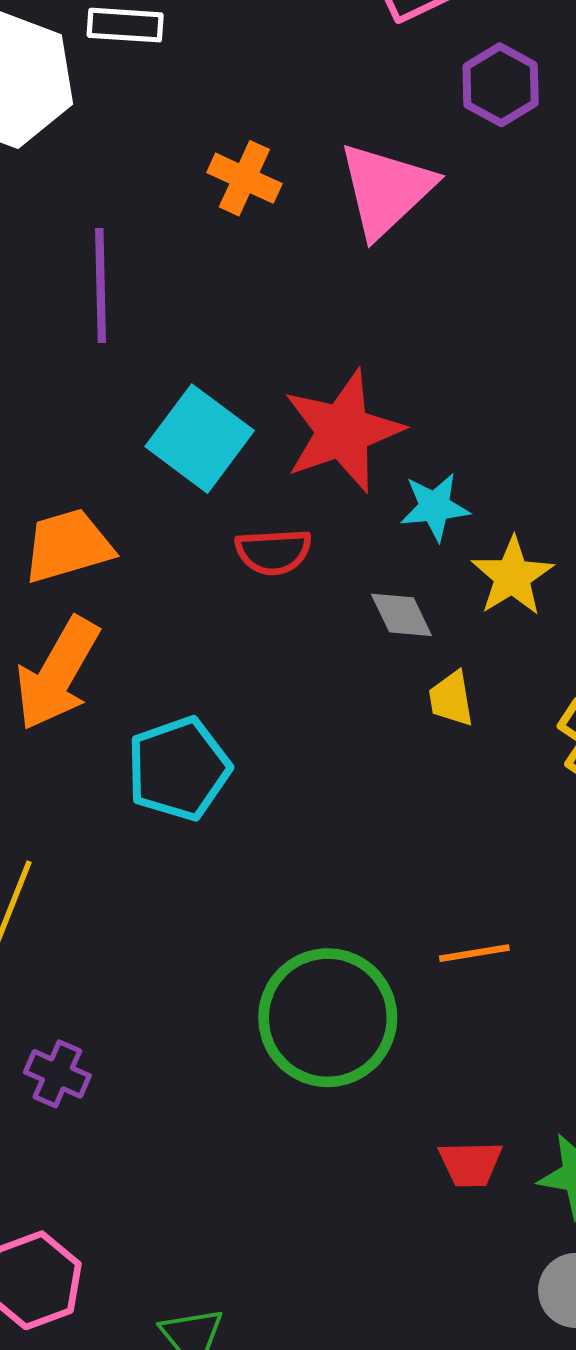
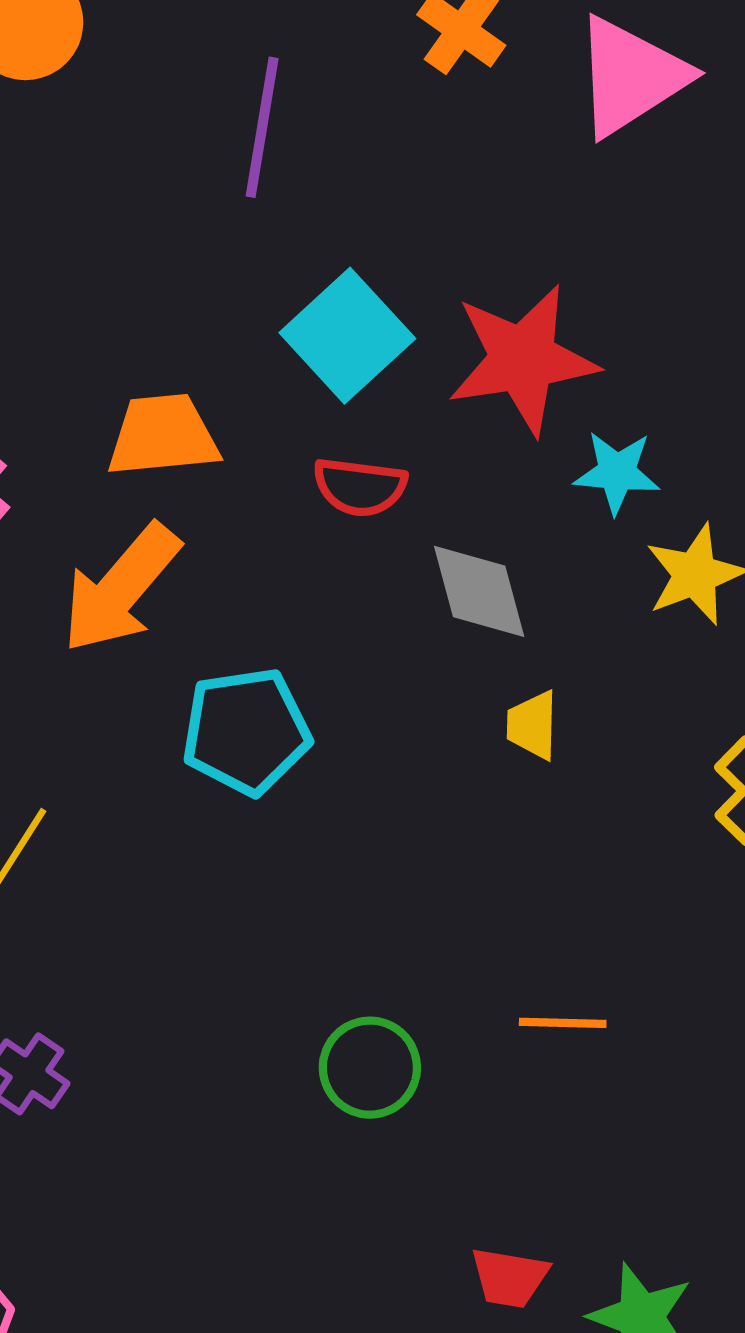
red semicircle: (273, 552) -> (360, 487), moved
gray diamond: (401, 615) -> (479, 591), moved, size x1.4
yellow trapezoid: (451, 699) -> (532, 725), moved
green circle: (328, 1018) -> (370, 1068), size x0.6

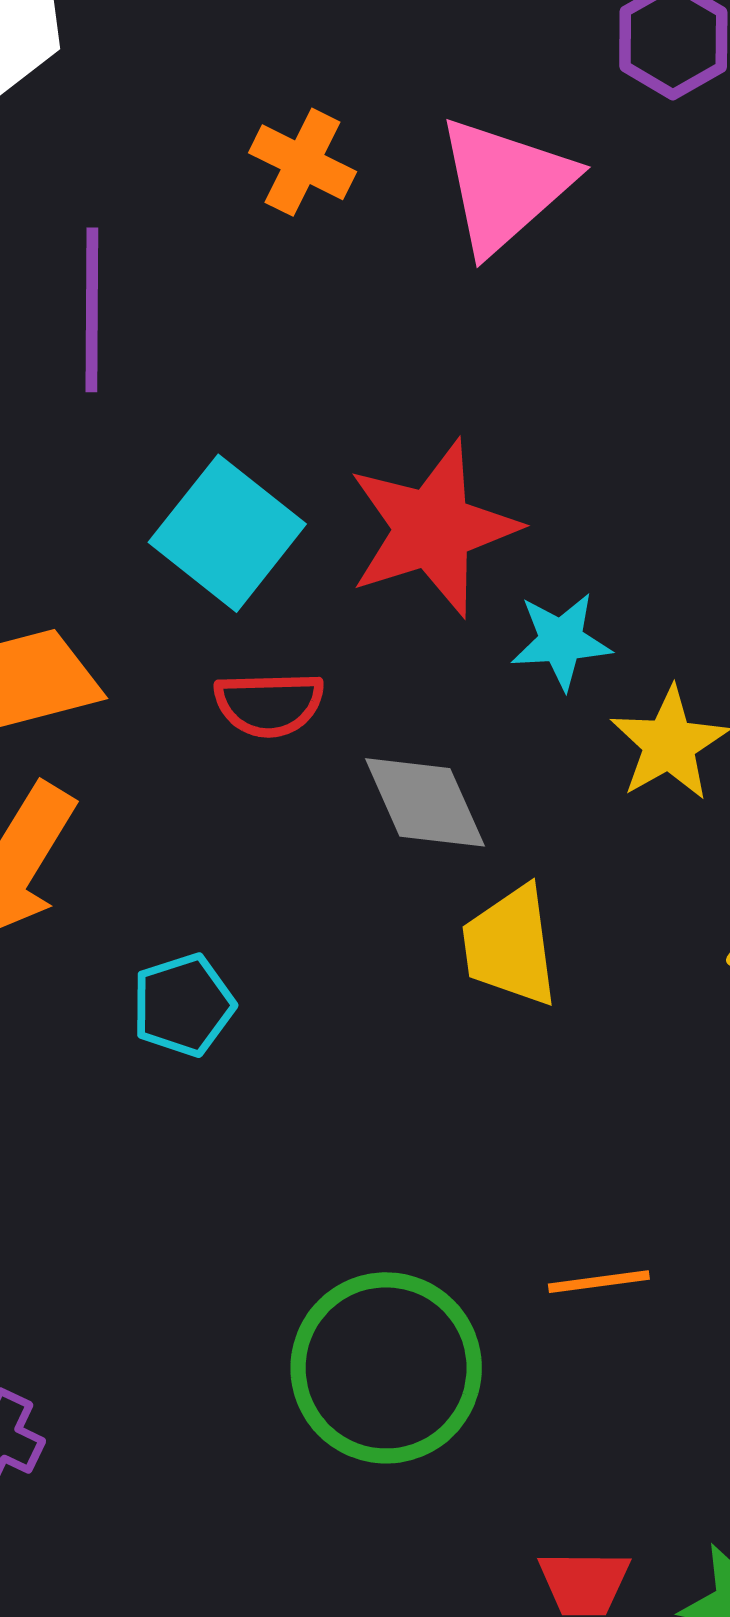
yellow trapezoid: (532, 725) -> (510, 946), size x1.5
cyan pentagon: (246, 731) -> (183, 1005), size x0.7
green circle: (370, 1068) -> (386, 1368), size x1.6

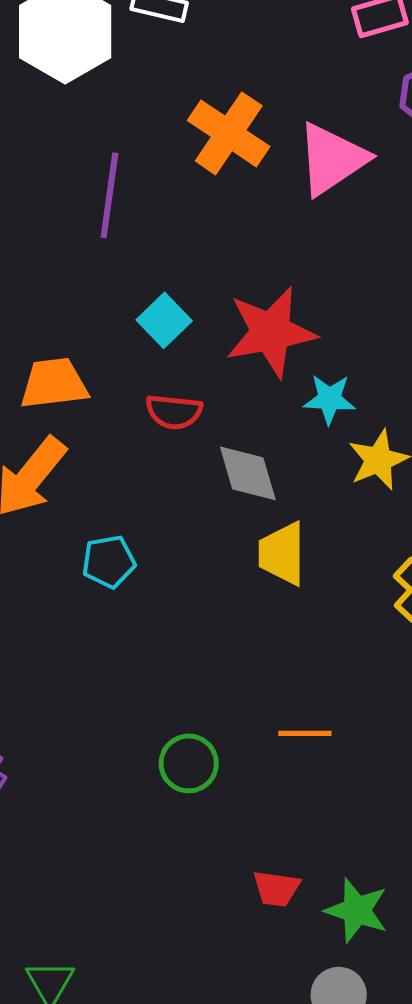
orange cross: (303, 162) -> (229, 133), size x1.5
cyan square: (227, 533) -> (164, 320), size x0.7
green circle: (386, 1368) -> (189, 763), size x0.6

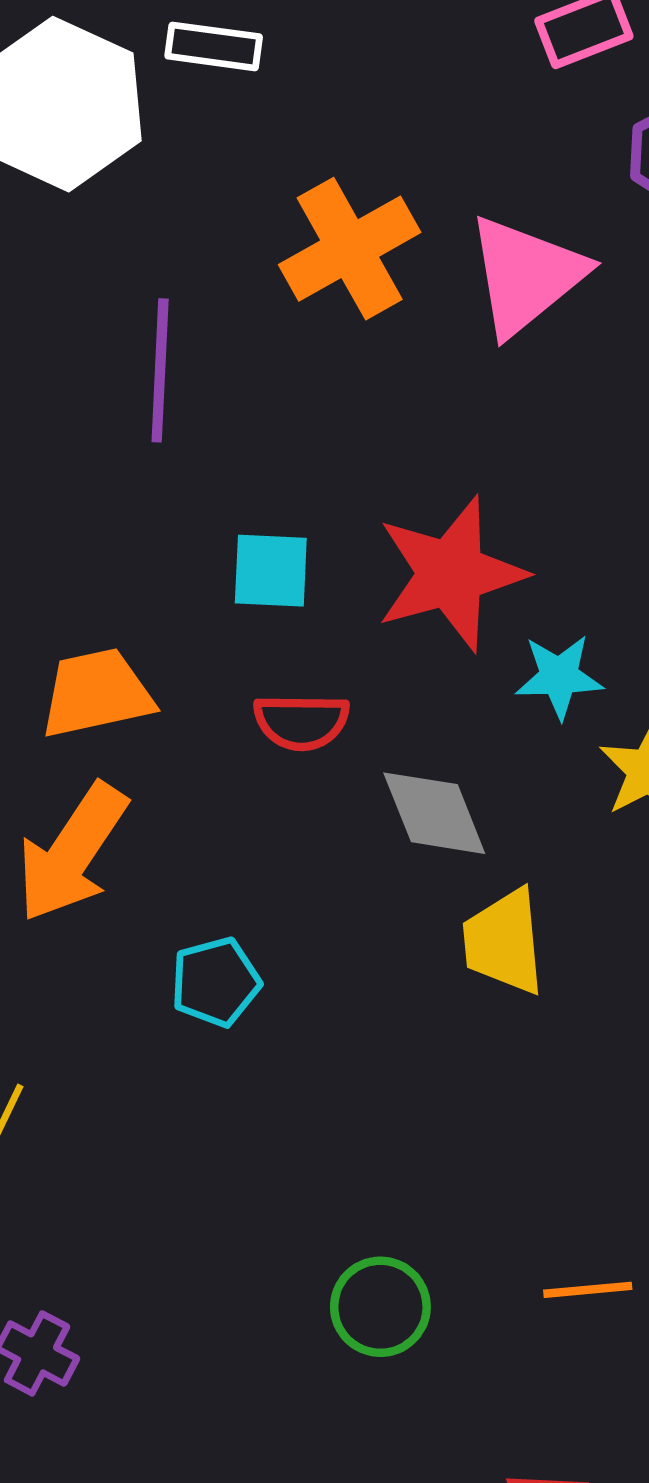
orange cross: (229, 133) -> (350, 249), turned 32
cyan square: (164, 320) -> (271, 571), turned -38
orange line: (305, 733) -> (588, 1290), moved

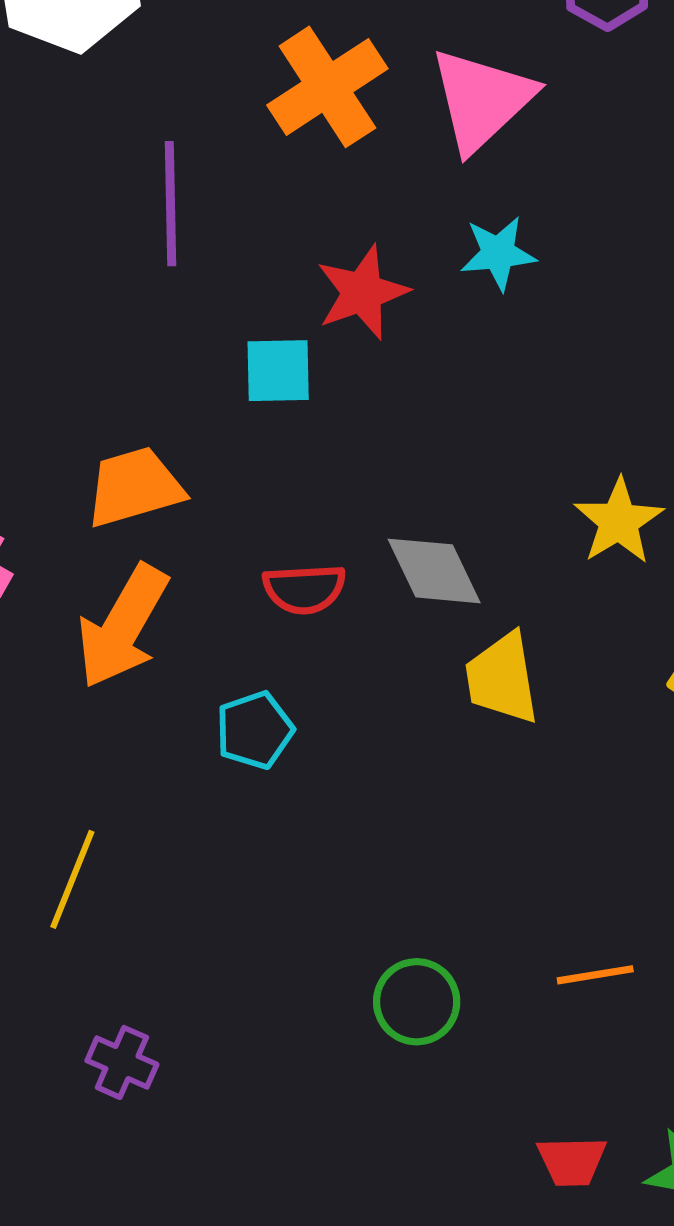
red star: (451, 574) -> (362, 292), moved, size x0.7
cyan star: (559, 677) -> (498, 253), moved
red semicircle: (301, 722) -> (304, 589), moved

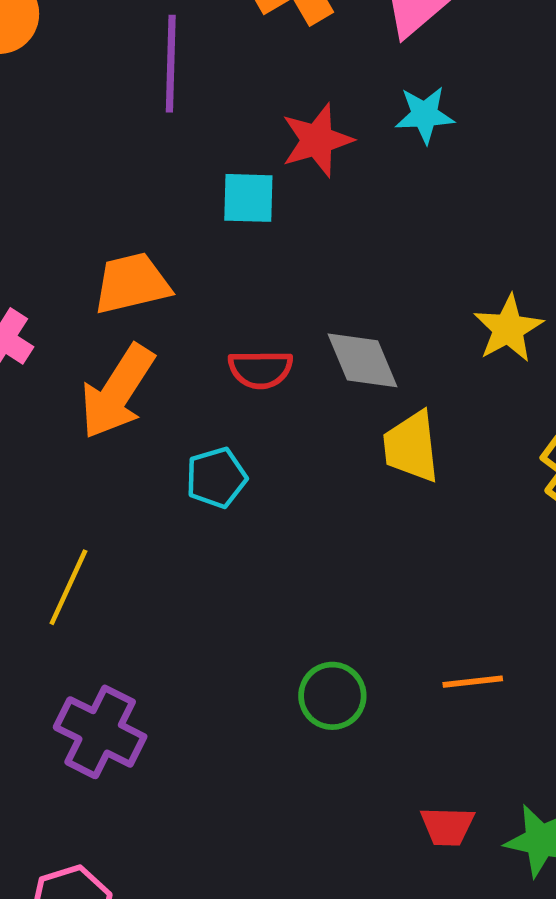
purple cross: (122, 1062) -> (100, 732), size x1.6

